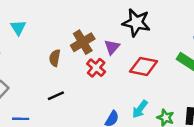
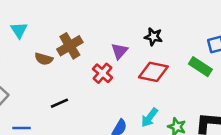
black star: (136, 23) -> (153, 37), moved, size x0.6
brown cross: (83, 42) -> (70, 46), moved
brown semicircle: (55, 58) -> (44, 59), moved, turned -84

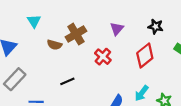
black star: (153, 37) -> (156, 26), moved
purple triangle: (119, 51) -> (117, 29), moved
red diamond: (153, 72) -> (145, 56), turned -50

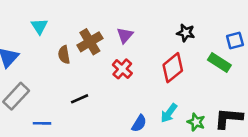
purple triangle: (117, 29) -> (125, 35), moved
brown semicircle: (54, 45) -> (64, 55), turned 64

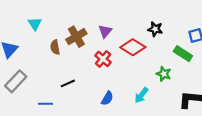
red diamond: (173, 68) -> (133, 47), moved, turned 70
green star: (196, 122) -> (164, 74), moved
blue line: (42, 123) -> (45, 104), moved
blue semicircle: (139, 123) -> (107, 98), moved

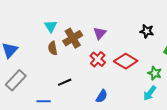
cyan triangle: (35, 24) -> (51, 26), moved
red diamond: (133, 47) -> (126, 61), moved
cyan arrow: (141, 95) -> (150, 93), moved

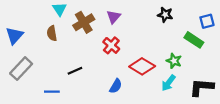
brown semicircle: (53, 48) -> (52, 33), moved
red diamond: (126, 61) -> (142, 66), moved

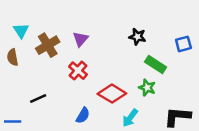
green rectangle: (194, 40) -> (156, 65), moved
cyan arrow: (169, 83) -> (130, 118), moved

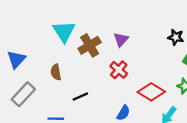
cyan triangle: (21, 31) -> (64, 31), size x1.5
brown semicircle: (13, 57) -> (56, 72), moved

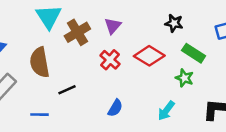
brown semicircle: (56, 72) -> (40, 62), size x1.6
red diamond: (151, 92) -> (149, 56), moved

